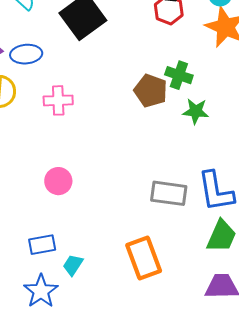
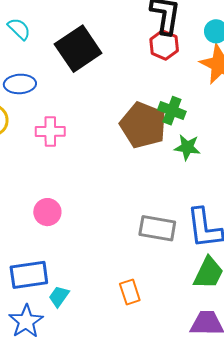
brown pentagon: (151, 91) -> (143, 125), size x1.4
blue rectangle: (42, 245) -> (29, 275), size x1.4
orange rectangle: (144, 258) -> (130, 292), size x0.6

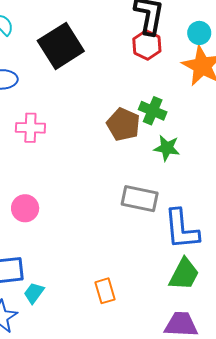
brown pentagon: (143, 125) -> (123, 124), size x0.7
gray rectangle: (157, 228) -> (140, 199), moved

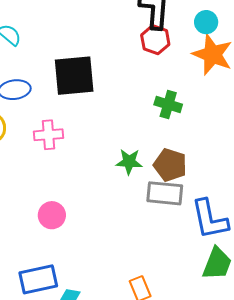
black square: (61, 46) -> (74, 76), moved, turned 33
brown pentagon: (123, 124) -> (170, 165), moved
green star: (167, 148) -> (129, 162), moved

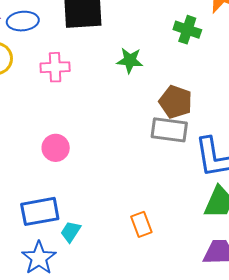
green cross: (168, 104) -> (187, 30), moved
green star: (129, 162) -> (130, 60), moved

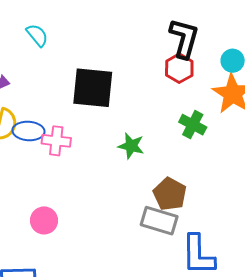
blue ellipse: (23, 21) -> (28, 131), moved

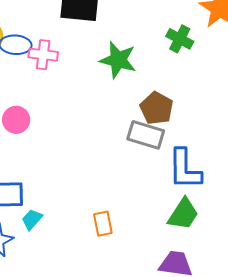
green star: (131, 146) -> (118, 60), size x1.4
pink circle: (44, 220) -> (16, 120), moved

